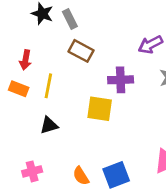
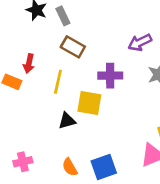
red arrow: (25, 60) -> (29, 63), moved
yellow line: (48, 86) -> (58, 82), moved
black triangle: (49, 125) -> (67, 121), moved

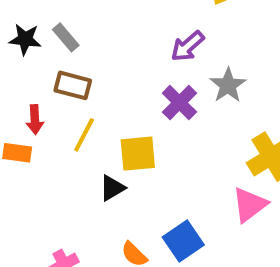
brown rectangle: (73, 47) -> (73, 85), moved
purple cross: (110, 76) -> (179, 103), moved, turned -30
yellow line: (58, 82) -> (84, 135), turned 30

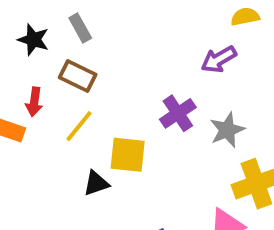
black star: (25, 39) -> (33, 40), moved
purple arrow: (188, 46) -> (219, 59), moved
gray star: (228, 85) -> (227, 130), moved

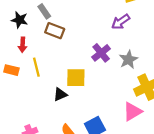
brown rectangle: (78, 76) -> (55, 31), moved
red arrow: (34, 102) -> (23, 45), moved
yellow line: (79, 126) -> (36, 67), moved, turned -48

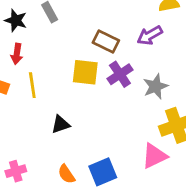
brown rectangle: (55, 31) -> (106, 42), moved
yellow square: (76, 78) -> (85, 72), moved

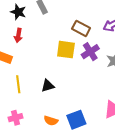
yellow line: (32, 85) -> (18, 84), moved
orange semicircle: (66, 174) -> (51, 121), turned -40

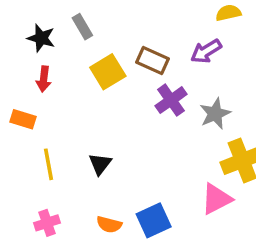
yellow square: (66, 50) -> (108, 72), moved, turned -36
black triangle: (48, 86) -> (100, 164), turned -32

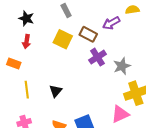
gray rectangle: (82, 27) -> (66, 10), moved
purple arrow: (206, 51) -> (111, 23), moved
yellow square: (108, 72) -> (63, 39), turned -36

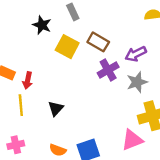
black star: (26, 18) -> (42, 25), moved
purple arrow: (111, 23) -> (136, 54), moved
red arrow: (26, 41) -> (28, 81), moved

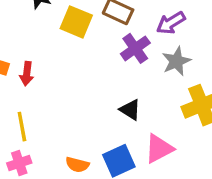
yellow line: (21, 105) -> (22, 127), moved
black triangle: (56, 108) -> (130, 110), moved, turned -35
pink triangle: (132, 140) -> (159, 149), moved

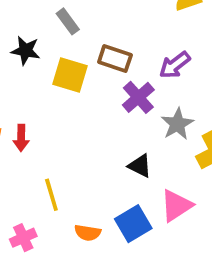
gray star: (176, 61) -> (177, 124), moved
yellow line: (22, 127) -> (51, 195), moved

